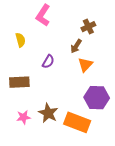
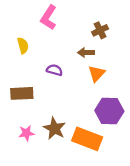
brown arrow: (76, 46) -> (86, 53), turned 56
purple semicircle: (48, 62) -> (54, 70), turned -104

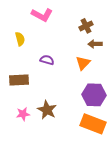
pink L-shape: (49, 18) -> (42, 15), turned -95
brown arrow: (86, 53) -> (95, 44), moved
orange rectangle: (87, 139) -> (93, 124), moved

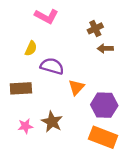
yellow semicircle: (20, 39) -> (31, 48), moved, turned 40
purple semicircle: (47, 60) -> (52, 66), size x1.5
orange triangle: (83, 63) -> (76, 87), moved

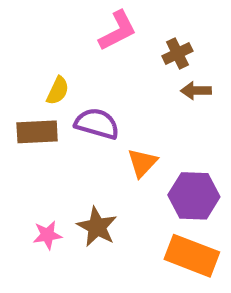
pink L-shape: (46, 16) -> (118, 31), moved, turned -55
brown rectangle: (21, 88) -> (37, 132), moved

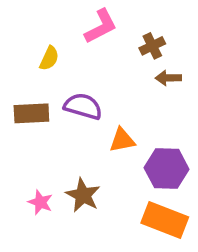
yellow semicircle: (58, 91) -> (49, 58), moved
orange triangle: (142, 163) -> (122, 140), turned 36
pink star: (47, 235) -> (40, 202), turned 30

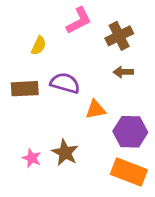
brown cross: (152, 46) -> (119, 36), size x1.4
brown arrow: (168, 78) -> (123, 72), moved

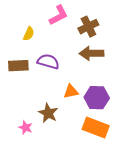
brown arrow: (123, 72) -> (91, 53), size x1.6
orange triangle: (96, 109) -> (71, 91), moved
pink star: (32, 158) -> (26, 128), moved

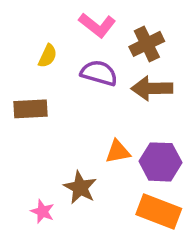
pink L-shape: (59, 15) -> (97, 25), turned 65
purple semicircle: (48, 62) -> (99, 73), moved

